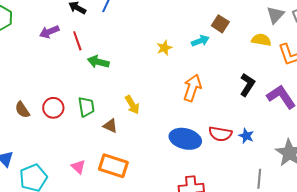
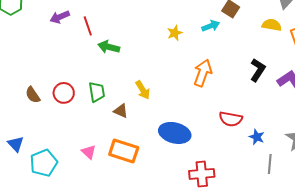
blue star: (246, 136) -> (257, 137), moved
blue ellipse: (185, 139) -> (175, 133), moved

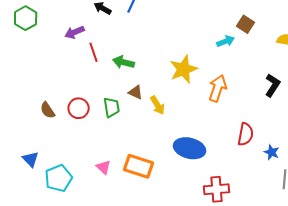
red line: (88, 26) -> (94, 52), moved
yellow star: (175, 33) -> (184, 69), moved, size x1.8
brown triangle: (121, 111) -> (136, 92), moved
red semicircle: (231, 119) -> (246, 134), turned -90

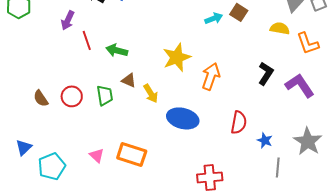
purple arrow: (75, 32) -> (68, 20), turned -42
cyan arrow: (226, 41) -> (214, 18), moved
blue ellipse: (190, 148) -> (183, 118), moved
blue triangle: (31, 159) -> (24, 147), turned 30

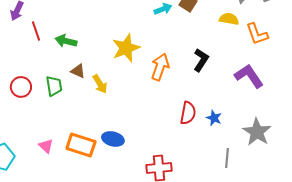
black L-shape: (266, 73) -> (201, 60), moved
blue ellipse: (183, 118) -> (113, 139), moved, size x0.7
blue star: (265, 140) -> (214, 118), moved

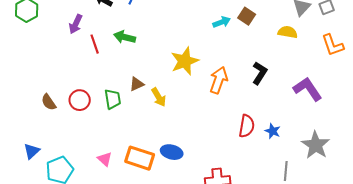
orange L-shape: (257, 34) -> (333, 45), moved
green arrow: (66, 41) -> (125, 37), moved
brown triangle: (78, 71) -> (137, 84), turned -49

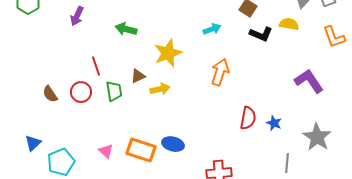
cyan arrow: (222, 22) -> (212, 29), moved
red line: (95, 44) -> (96, 66), moved
yellow star: (185, 61) -> (168, 53), moved
black L-shape: (260, 73) -> (261, 34), moved, turned 80
yellow arrow: (159, 97) -> (160, 89), turned -72

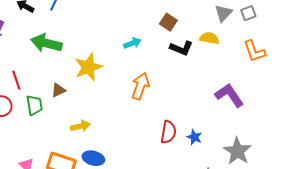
green arrow: (126, 29) -> (46, 43), size x1.4
yellow arrow: (160, 89) -> (80, 126), moved

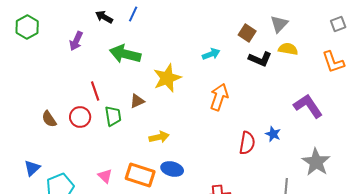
gray triangle: (223, 13) -> (279, 24), moved
gray square: (248, 13) -> (338, 24), moved
blue star: (194, 137) -> (273, 134), moved

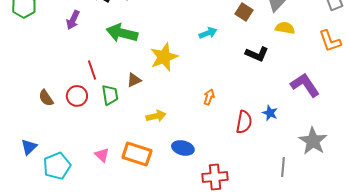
black L-shape: (260, 59) -> (257, 54), moved
orange arrow: (219, 97) -> (209, 97), moved, size x0.6
blue ellipse: (172, 169) -> (183, 148), moved

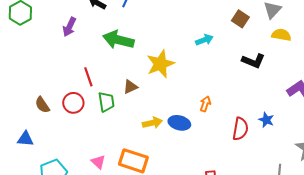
blue triangle: (29, 147) -> (25, 139), moved, turned 48
blue ellipse: (183, 148) -> (179, 123), moved

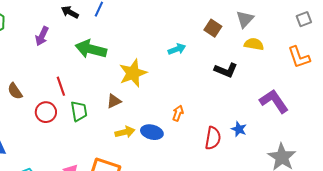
brown triangle: (130, 87) -> (114, 101), moved
brown semicircle: (42, 105) -> (15, 91), moved

